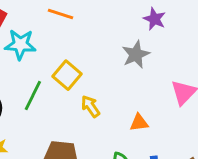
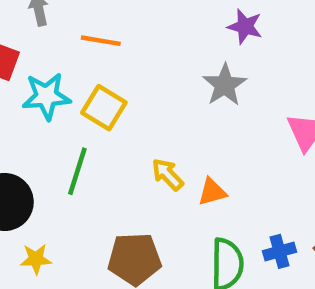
yellow square: (67, 75) -> (104, 108), moved
orange triangle: (139, 123) -> (212, 192), moved

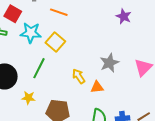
gray star: (225, 85) -> (109, 63), moved
yellow star: (36, 259) -> (28, 98), moved

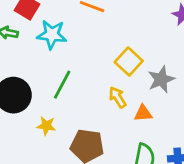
yellow square: (55, 42) -> (129, 61), moved

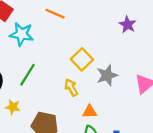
orange triangle: (143, 113) -> (90, 112), moved

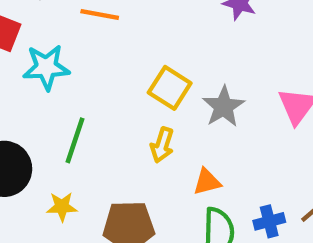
yellow arrow: (71, 88) -> (162, 145), turned -120

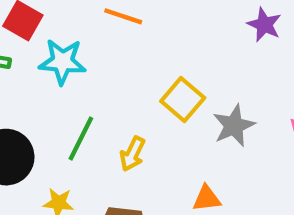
yellow arrow: (162, 145) -> (132, 154), moved

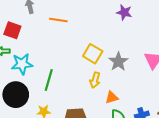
cyan star: (62, 62) -> (22, 64), moved
yellow arrow: (132, 154) -> (95, 80), moved

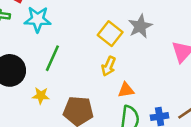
gray star: (118, 62) -> (140, 26), moved
cyan star: (22, 64) -> (38, 19), moved

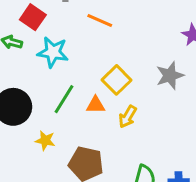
yellow square: (110, 34) -> (117, 80), moved
orange triangle: (126, 90) -> (96, 105), moved

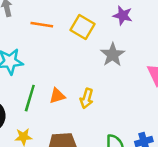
yellow square: (117, 80) -> (83, 27), moved

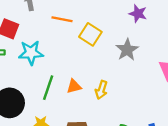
yellow square: (83, 27) -> (90, 34), moved

